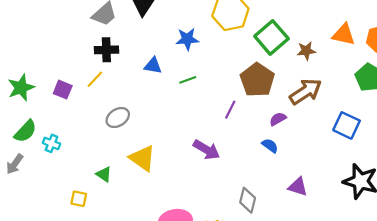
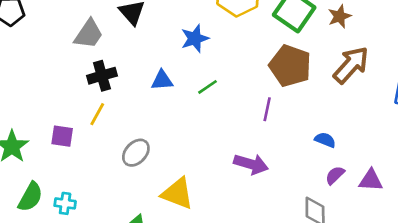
purple semicircle: (278, 119) -> (335, 175), moved

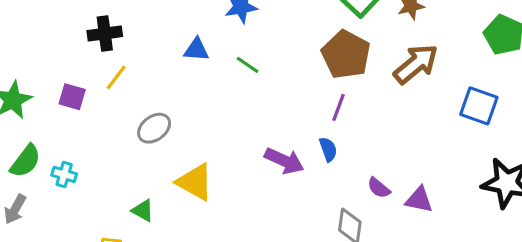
black cross: (102, 76) -> (105, 34), moved
green line: (208, 87) -> (247, 65), turned 60
purple line: (267, 109) -> (338, 107), moved
blue semicircle: (325, 140) -> (328, 149), moved, turned 40
purple semicircle: (335, 175) -> (379, 188), turned -105

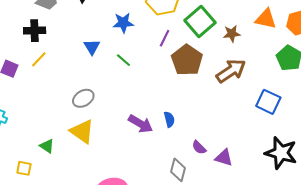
blue triangle: (196, 50) -> (92, 47), turned 48
purple line: (338, 107) -> (165, 38), moved
gray ellipse: (154, 128) -> (83, 98), moved

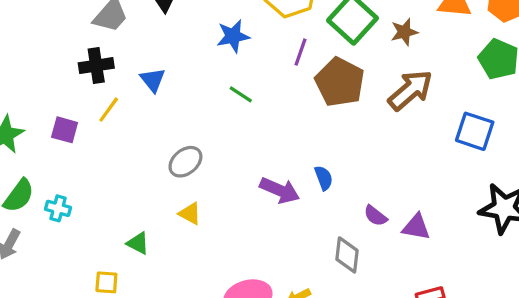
blue triangle: (92, 47) -> (153, 80), moved
yellow triangle: (82, 131) -> (190, 214), size x0.6

